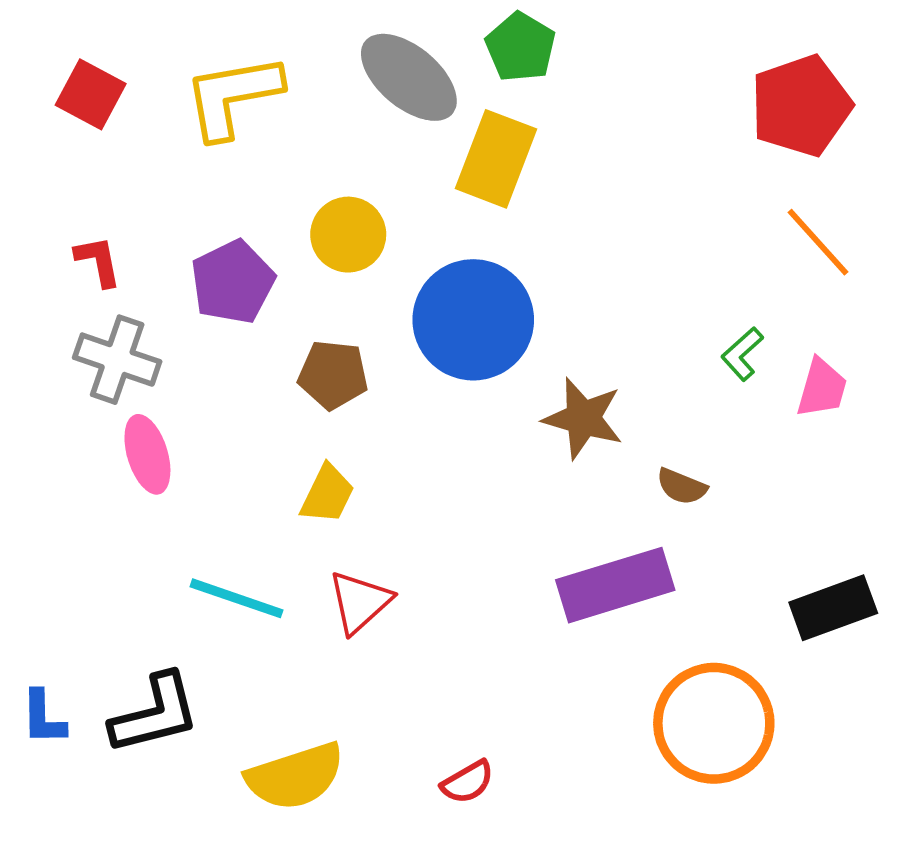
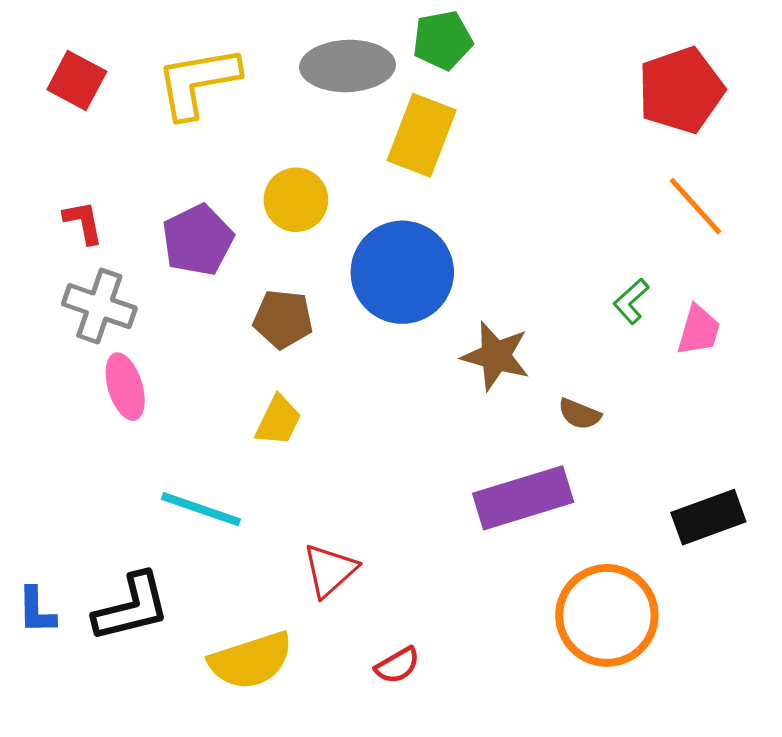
green pentagon: (521, 47) -> (443, 40), turned 30
gray ellipse: (409, 77) -> (347, 66), turned -42
red triangle: (360, 602) -> (330, 570), moved

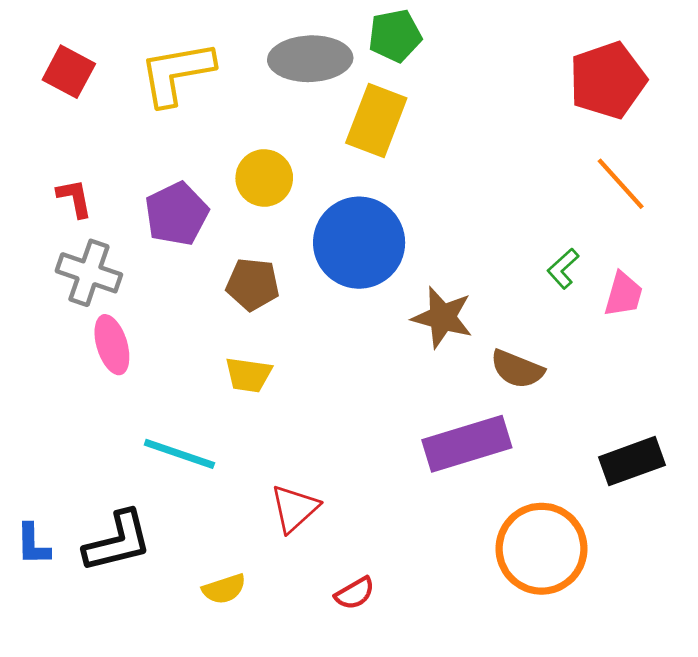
brown semicircle: (580, 414) -> (517, 369), size x1.4
yellow trapezoid: (278, 420) -> (248, 375), turned 72
yellow semicircle: (251, 661) -> (224, 589), size x0.6

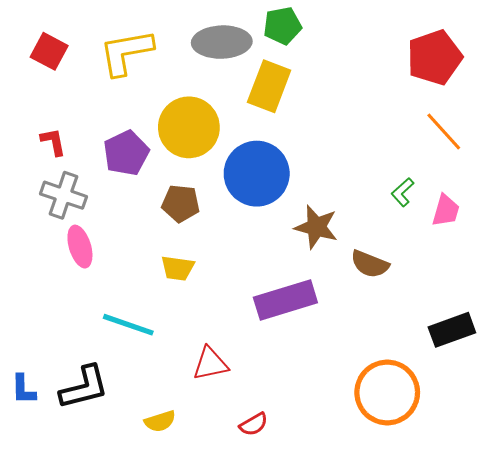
yellow circle: (264, 178) -> (189, 127), size x1.5
purple rectangle: (467, 444) -> (285, 300), moved
red triangle: (294, 508) -> (210, 364), turned 30

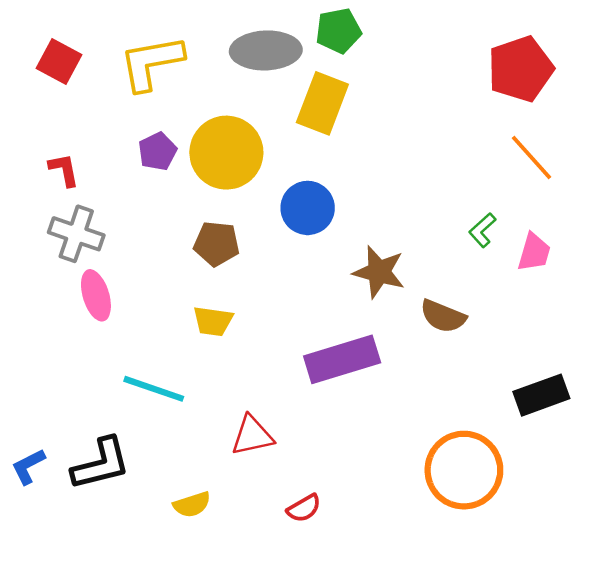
purple pentagon: (126, 153) -> (157, 151), moved, size x0.7
blue circle: (257, 174) -> (308, 208), size x0.7
blue L-shape: (23, 389) -> (28, 466), turned 64

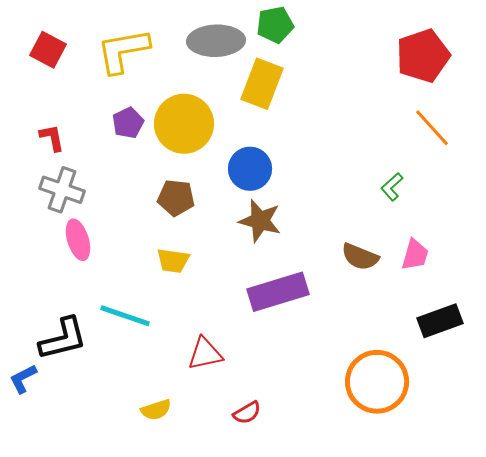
pink trapezoid: (534, 252) -> (415, 255), moved
brown star: (379, 272) -> (260, 221), moved
black L-shape: (101, 464) -> (63, 339), moved

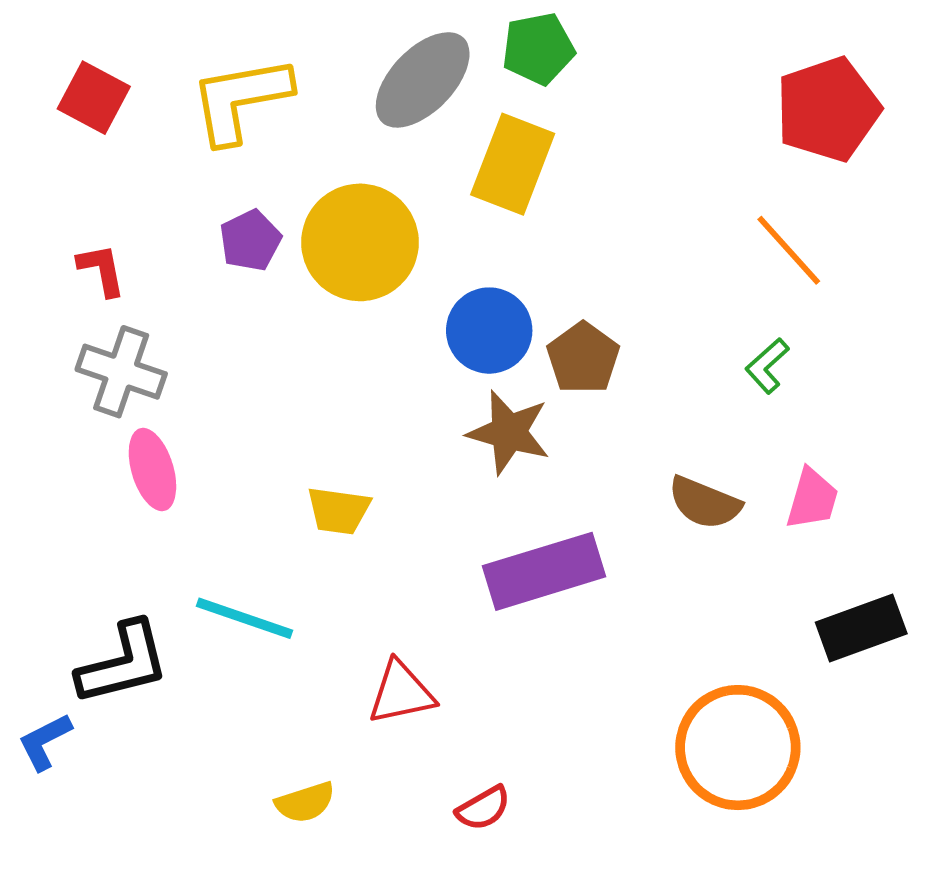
gray ellipse: (216, 41) -> (423, 80), turned -44
orange line: (432, 128) -> (789, 250), moved
brown pentagon: (176, 198) -> (583, 358), moved, turned 30

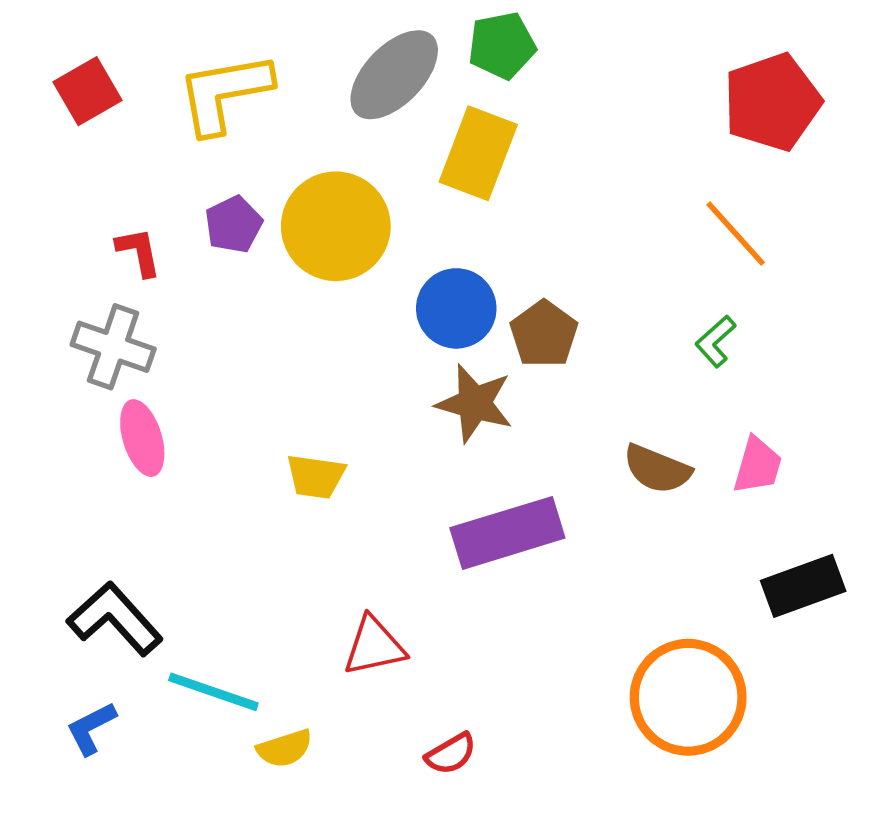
red square: (94, 98) -> (88, 91), turned 32
red L-shape: (102, 270) -> (139, 252), moved
cyan line: (244, 618) -> (213, 692), moved
black L-shape: (123, 663) -> (115, 619), turned -118
blue L-shape: (45, 742) -> (91, 728), moved

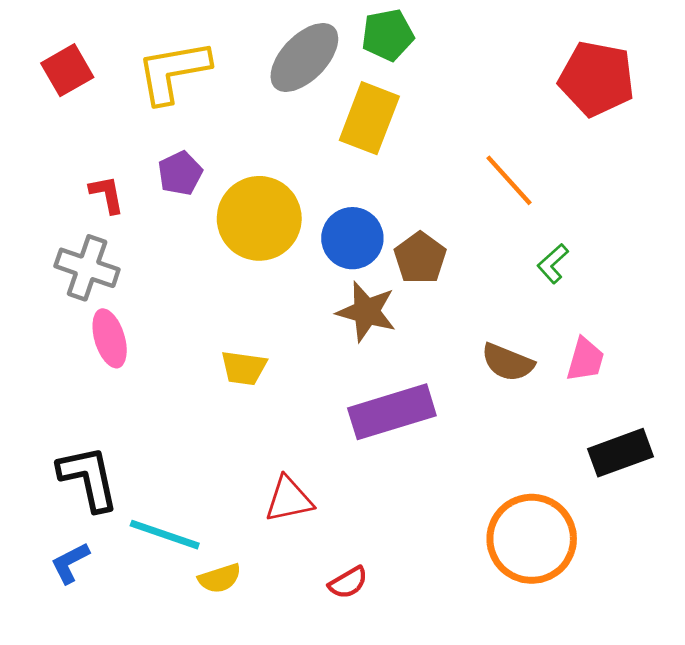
red pentagon: (772, 102) -> (597, 79), turned 30
yellow circle: (336, 226) -> (259, 218), moved
orange line: (736, 234) -> (509, 180), moved
black L-shape: (115, 619) -> (88, 478), turned 30

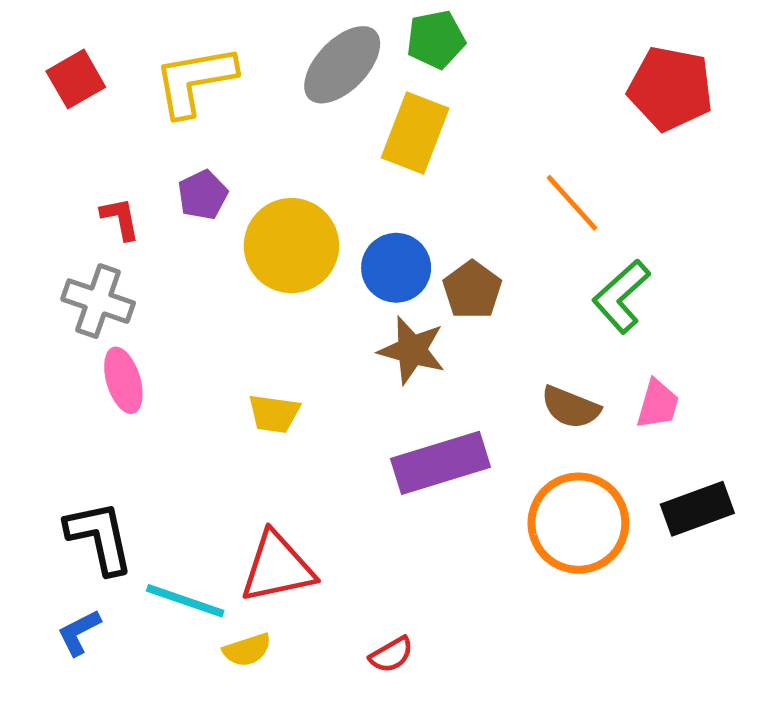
green L-shape: (553, 264) -> (621, 296), size x1.6
red triangle: (289, 499) -> (277, 567), moved, size x1.4
orange circle: (532, 539) -> (578, 523), moved

